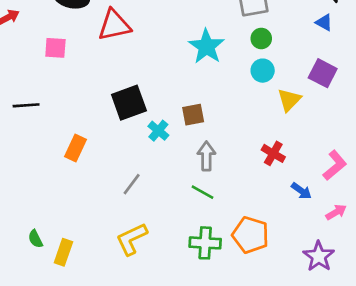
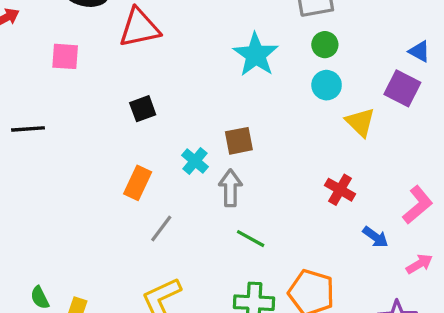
blue triangle: (324, 22) -> (419, 51), moved
yellow triangle: (289, 100) -> (360, 122), turned -30
black square: (129, 103) -> (143, 109), moved, size x0.6
orange rectangle: (76, 148) -> (138, 183), moved
gray arrow: (206, 156) -> (230, 188), moved

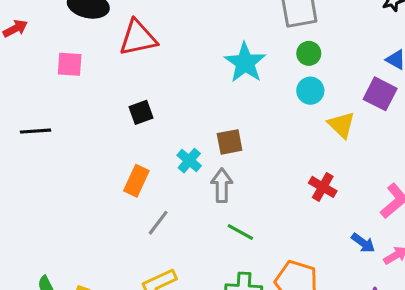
blue arrow: (375, 237) -> (363, 243), moved

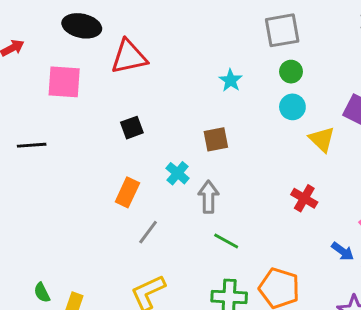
cyan star: (245, 63) -> (231, 80), size x0.6
pink square: (70, 64) -> (64, 82), size x1.4
brown square: (230, 142) -> (216, 139), moved

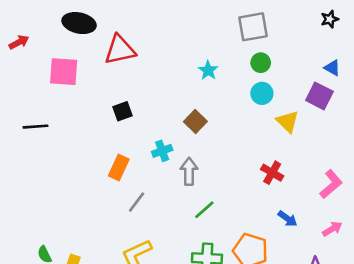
brown square: (216, 139) -> (195, 122), turned -35
cyan cross: (178, 173) -> (162, 151), turned 30
green line: (226, 241) -> (204, 210), turned -70
blue arrow: (343, 251) -> (287, 219), moved

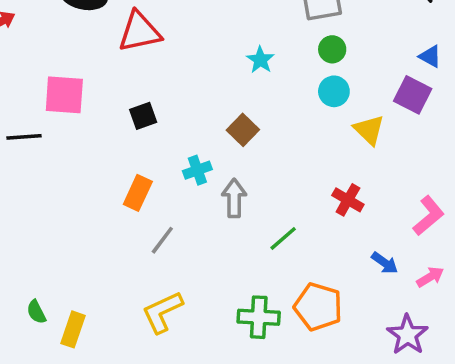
pink square: (64, 72) -> (64, 95), moved
green line: (204, 210) -> (283, 238), moved
blue arrow: (287, 219) -> (385, 263), moved

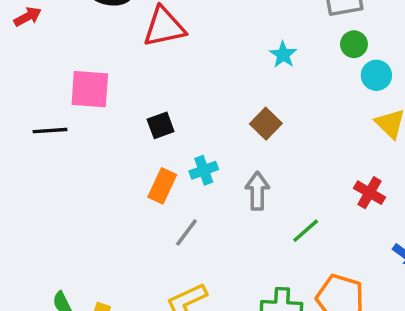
cyan circle: (334, 91) -> (376, 75), moved
black square: (143, 116) -> (161, 125), moved
cyan cross: (197, 170) -> (204, 170), moved

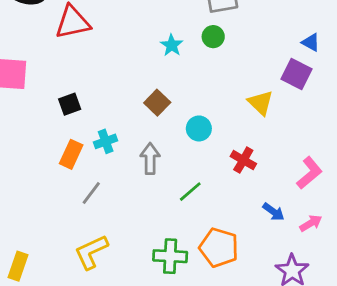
green circle: (354, 44) -> (213, 37), moved
cyan circle: (376, 75) -> (199, 128), moved

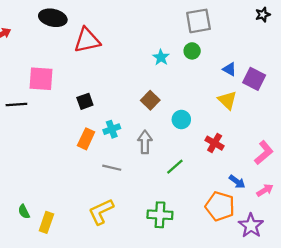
blue triangle: (311, 42) -> (230, 69), moved
gray line: (91, 193) -> (112, 168), moved, turned 66
orange pentagon: (219, 248) -> (220, 206), moved

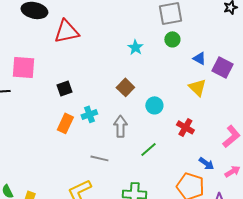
green circle: (192, 51) -> (172, 39), moved
gray line: (112, 168) -> (99, 158), moved

